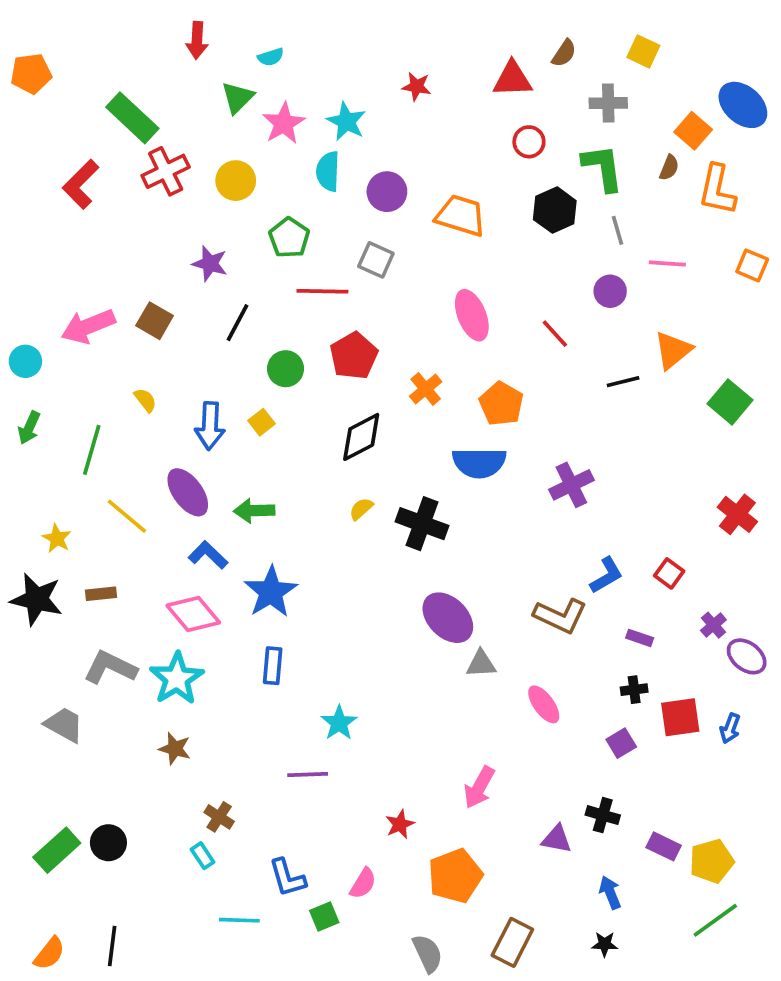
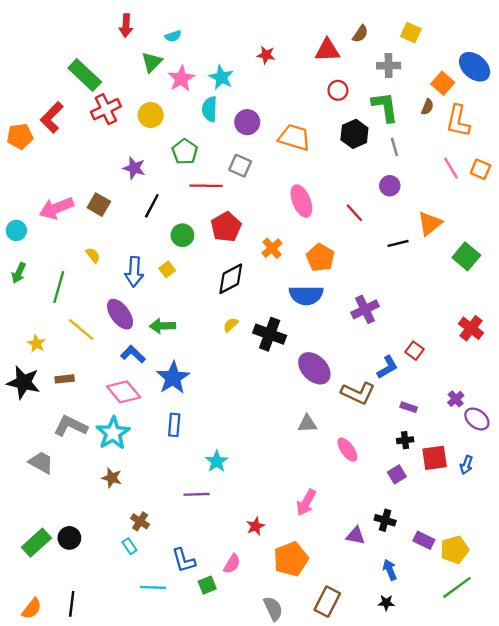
orange pentagon: (31, 74) -> (20, 136), moved
pink line: (667, 264) -> (451, 168), moved, turned 55
red square: (669, 573) -> (415, 351), moved
purple ellipse: (448, 618) -> (314, 368), moved

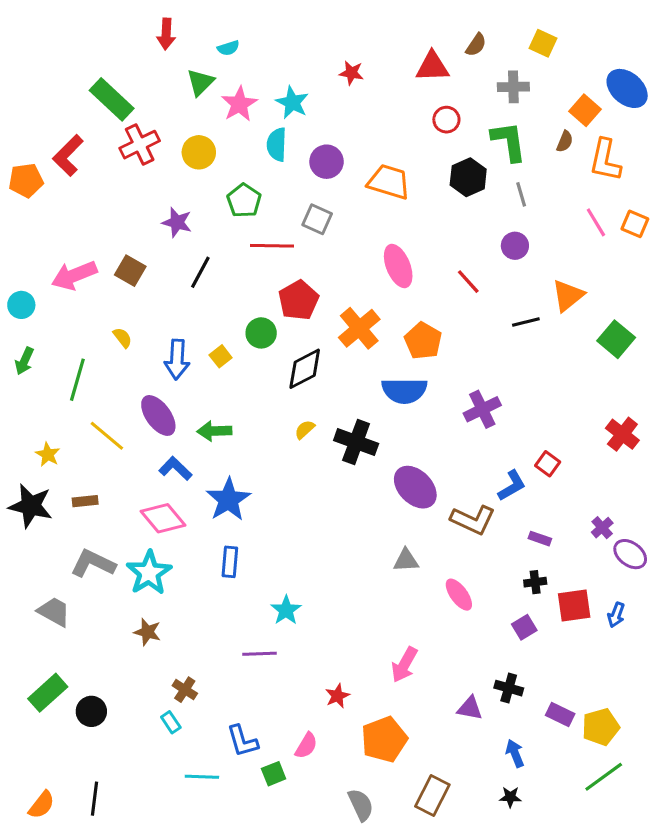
green circle: (182, 235) -> (261, 333), moved
orange cross: (272, 248) -> (359, 328), size x1.5
green rectangle: (36, 543) -> (48, 693), moved

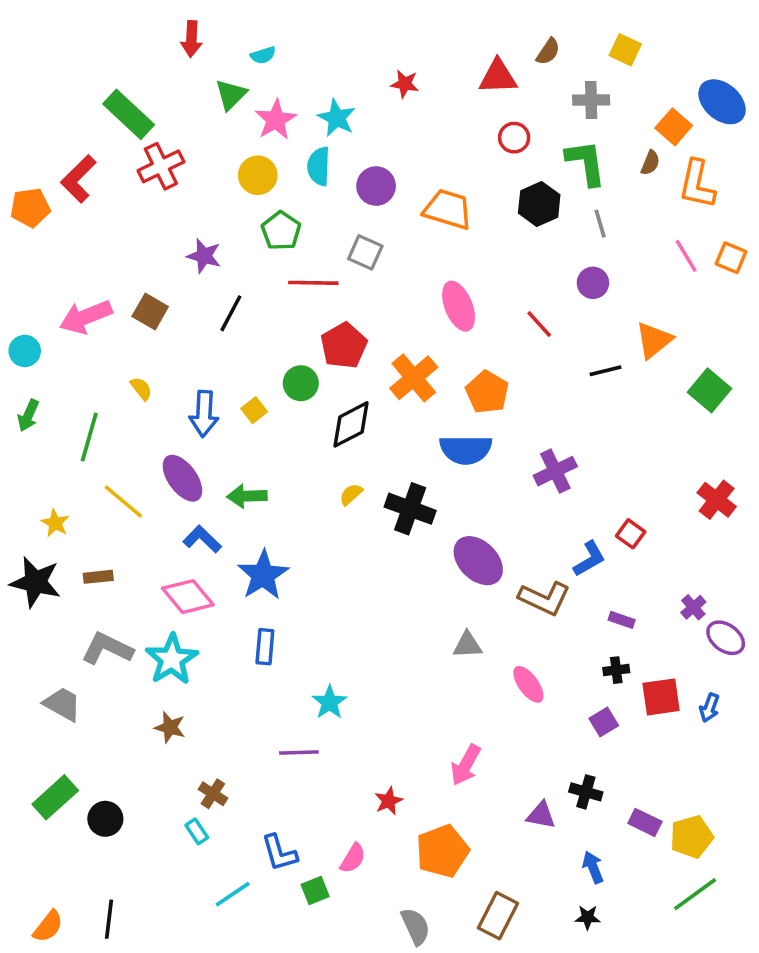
yellow circle: (199, 152) -> (258, 175), moved
cyan line: (202, 777) -> (233, 894), turned -36

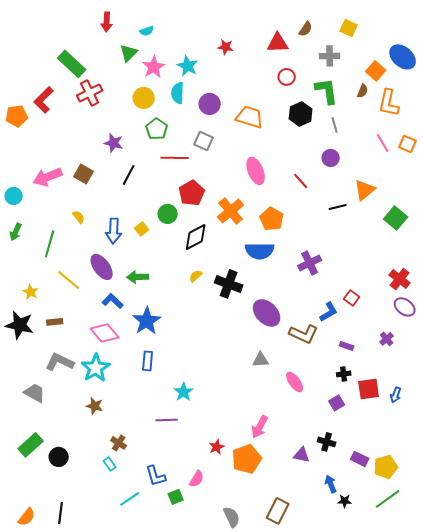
purple ellipse: (726, 638) -> (405, 307), moved
orange pentagon: (442, 851) -> (247, 459), moved
black star: (588, 917) -> (345, 501), moved

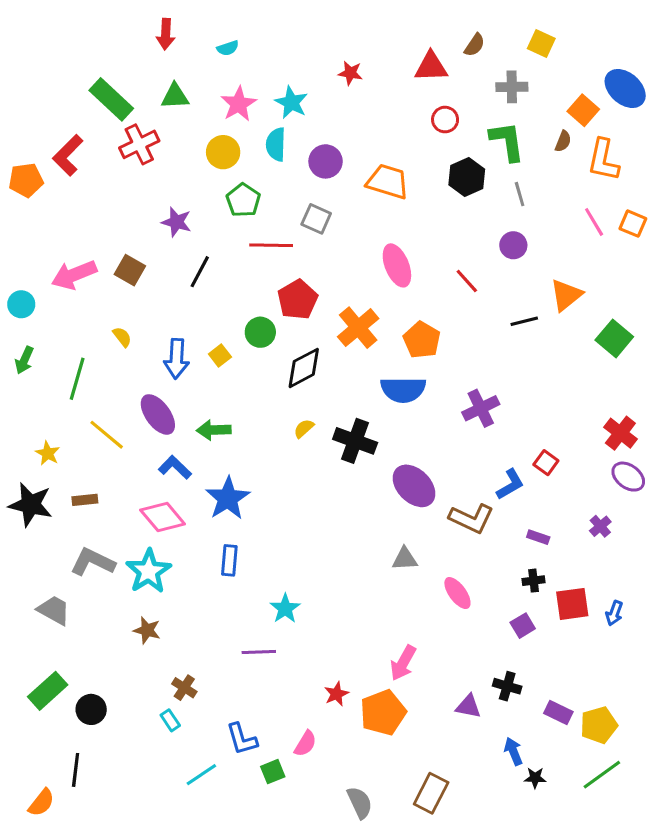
green triangle: (129, 53) -> (175, 96), moved, turned 42
black line: (61, 513) -> (76, 770), moved

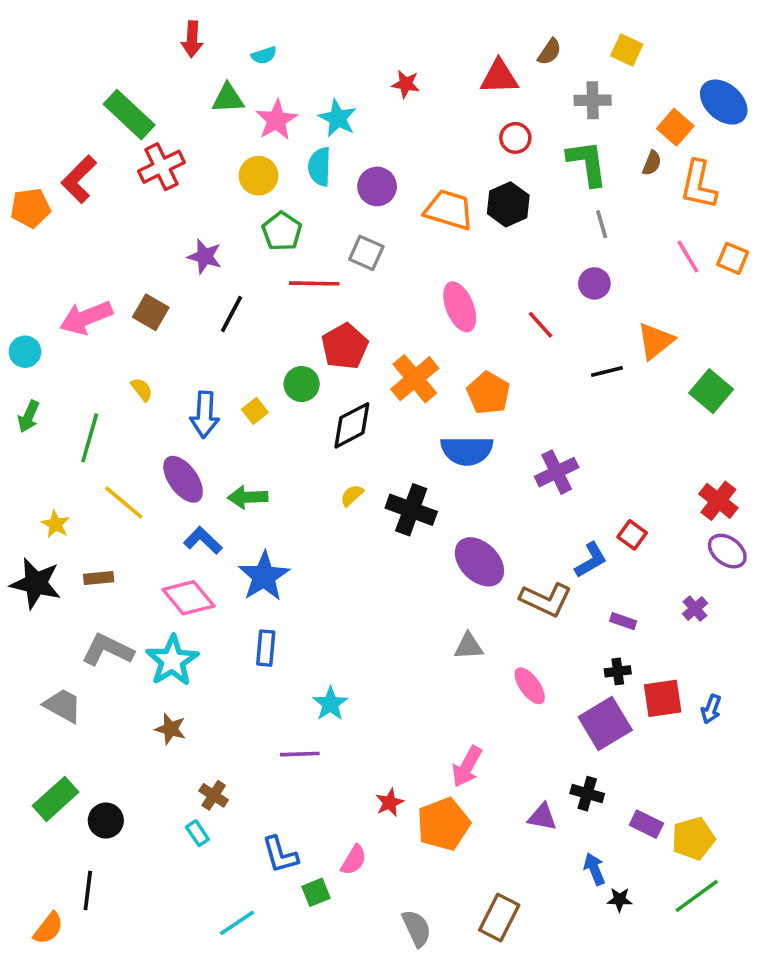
green triangle: (175, 96) -> (228, 98), moved
black hexagon: (467, 177) -> (508, 204), moved
purple square: (523, 626) -> (605, 724), size x1.8
cyan line: (201, 775) -> (237, 923), moved

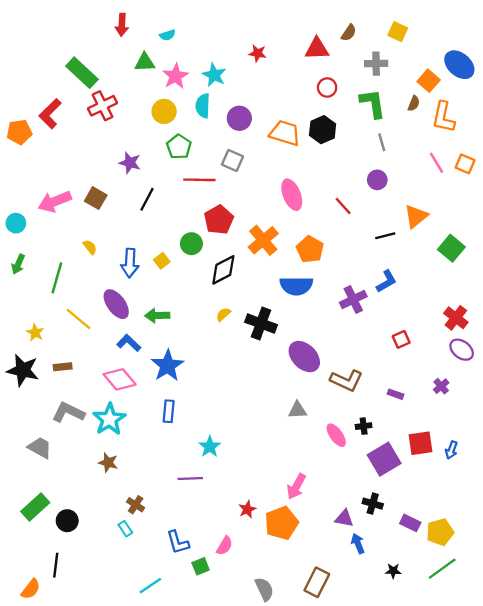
red square: (632, 535) -> (401, 339), turned 30
blue L-shape: (591, 560) -> (386, 281), moved
black cross: (618, 671) -> (364, 426), moved
blue arrow: (594, 869) -> (358, 543), moved

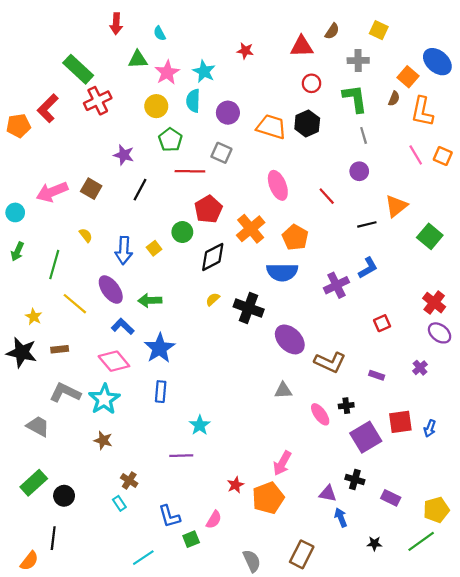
cyan semicircle: (167, 35) -> (160, 33), turned 80
yellow pentagon: (440, 532) -> (436, 510), moved

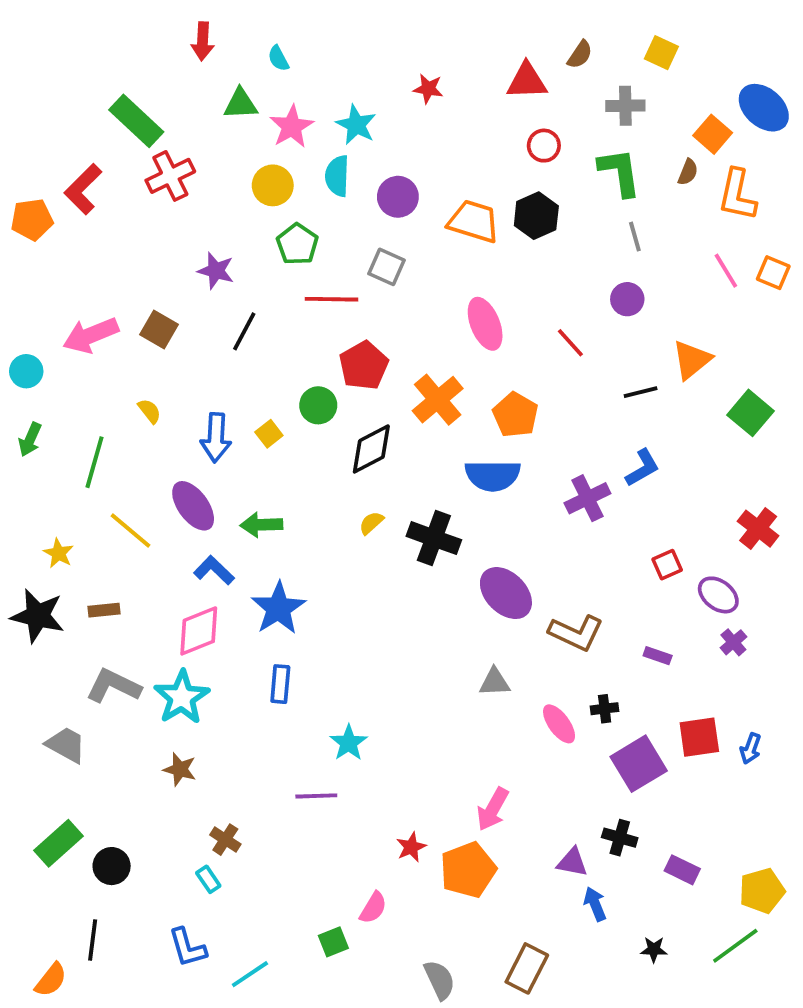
purple ellipse: (440, 333) -> (718, 595), moved
pink diamond: (114, 361) -> (199, 631), turned -72
blue L-shape: (169, 516) -> (187, 948), moved

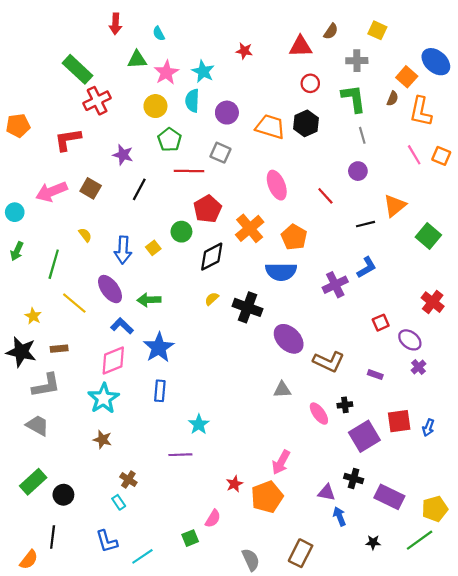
red L-shape: (83, 189) -> (68, 140), moved, turned 36
gray L-shape: (113, 686) -> (46, 385), moved, turned 144
purple rectangle: (682, 870) -> (389, 497), size x1.5

